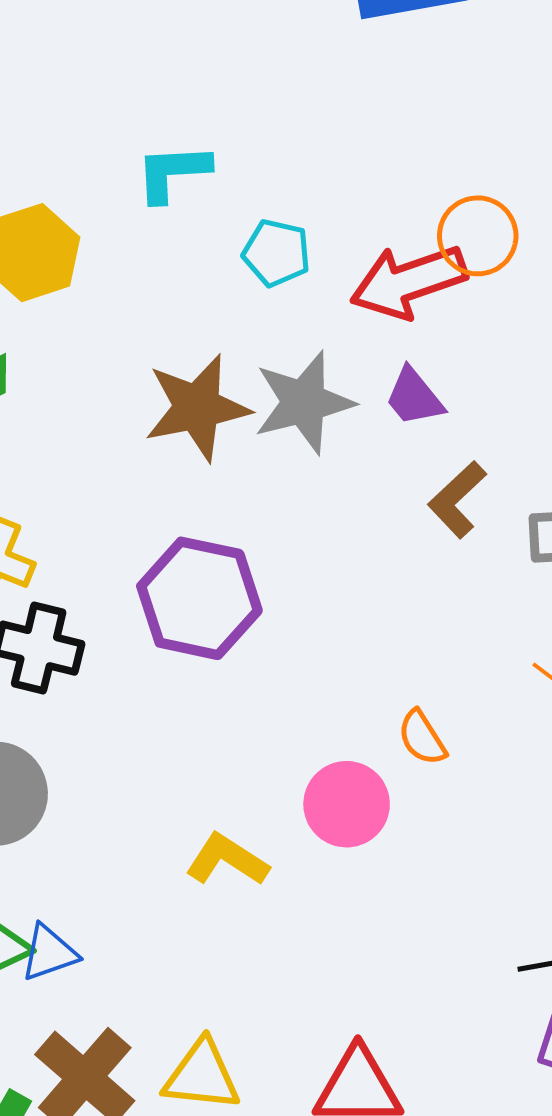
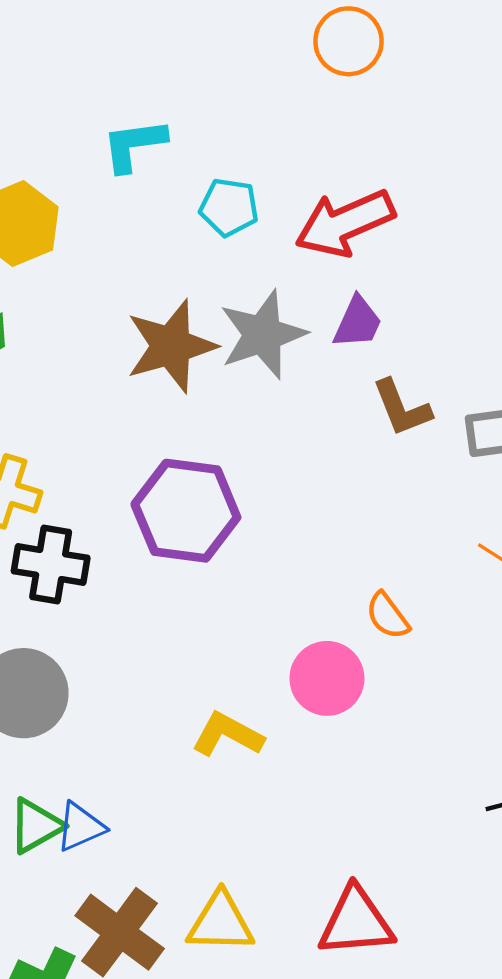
orange circle: (478, 236) -> (348, 41), moved
purple trapezoid: (414, 397) -> (358, 322), turned -112
brown L-shape: (457, 500) -> (402, 408), turned -64

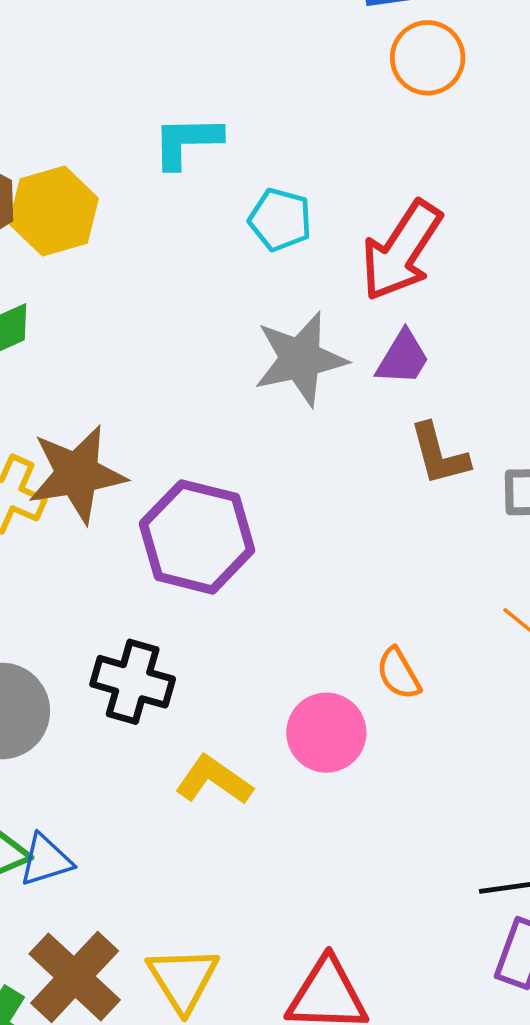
red arrow: (345, 223) -> (401, 251), turned -40
brown star: (171, 346) -> (77, 474), moved
black cross: (51, 564) -> (133, 682), moved
yellow triangle: (220, 922) -> (183, 979), turned 50

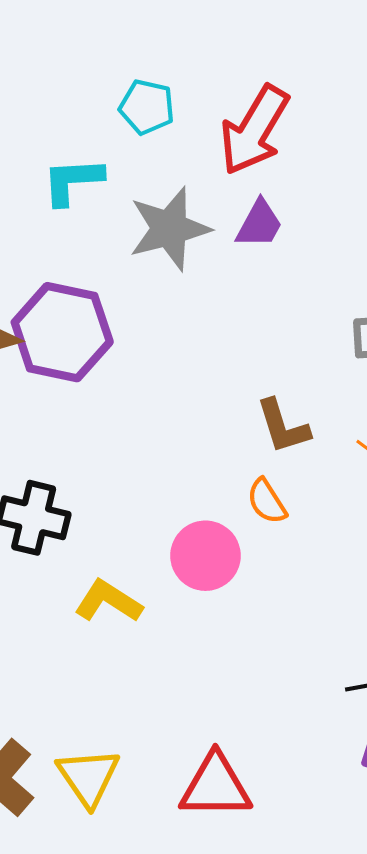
cyan L-shape: (187, 142) -> (73, 181), moved
brown L-shape: (439, 454) -> (283, 426), moved
purple hexagon: (197, 537) -> (62, 332), moved

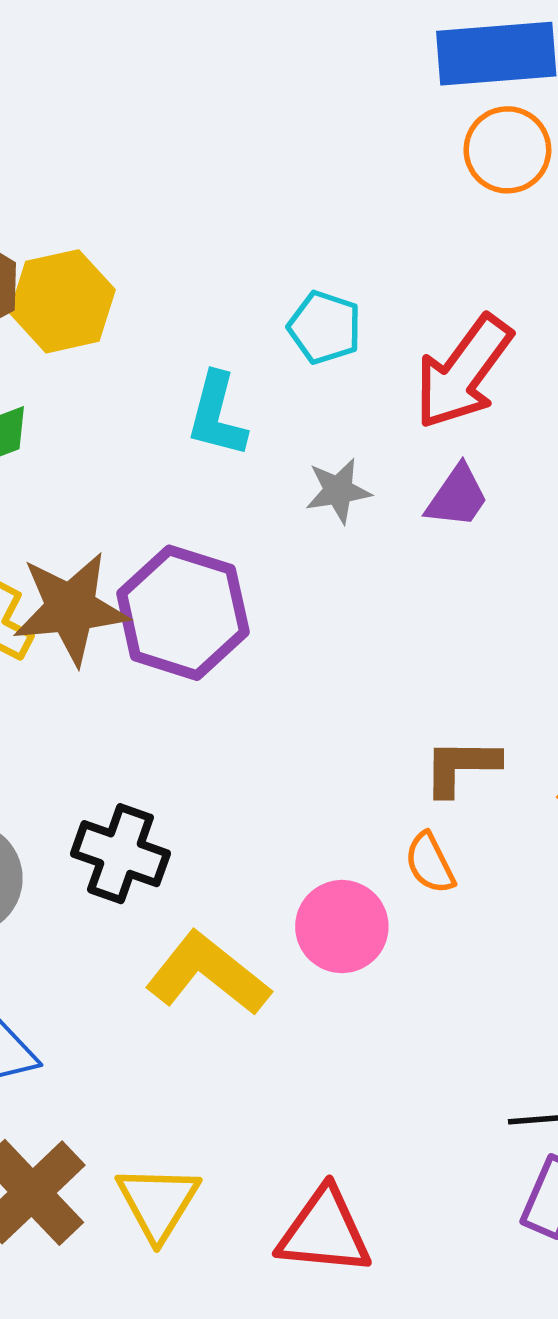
cyan L-shape: (73, 181) -> (217, 415), turned -78
gray star: (169, 229) -> (338, 491), size x0.6
brown L-shape: (283, 426) -> (461, 767), turned 102
yellow L-shape: (108, 601) -> (208, 974), size x1.4

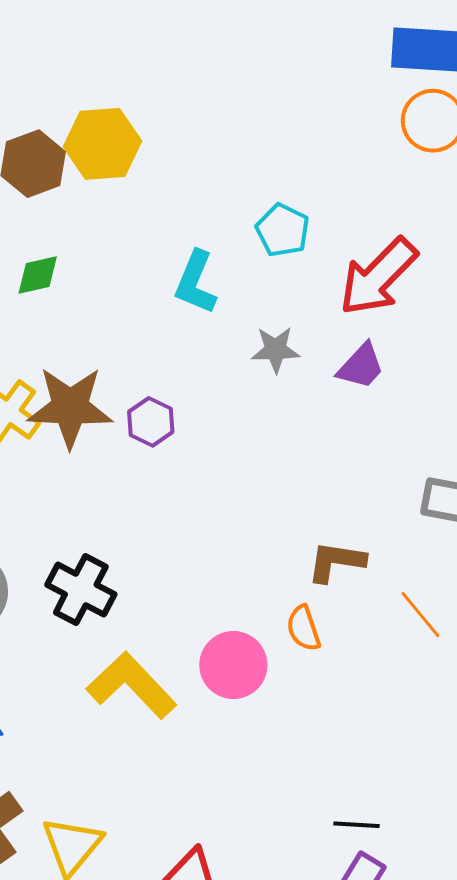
yellow hexagon: (62, 301) -> (102, 144), moved
purple hexagon: (183, 613) -> (151, 422), size x0.5

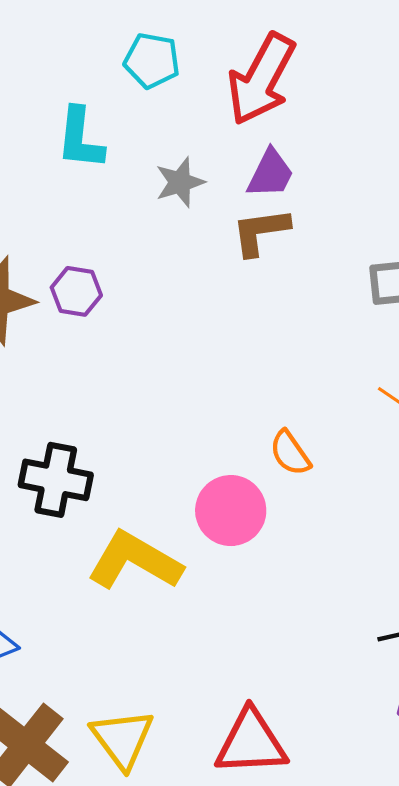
brown L-shape: (336, 562) -> (261, 232), moved

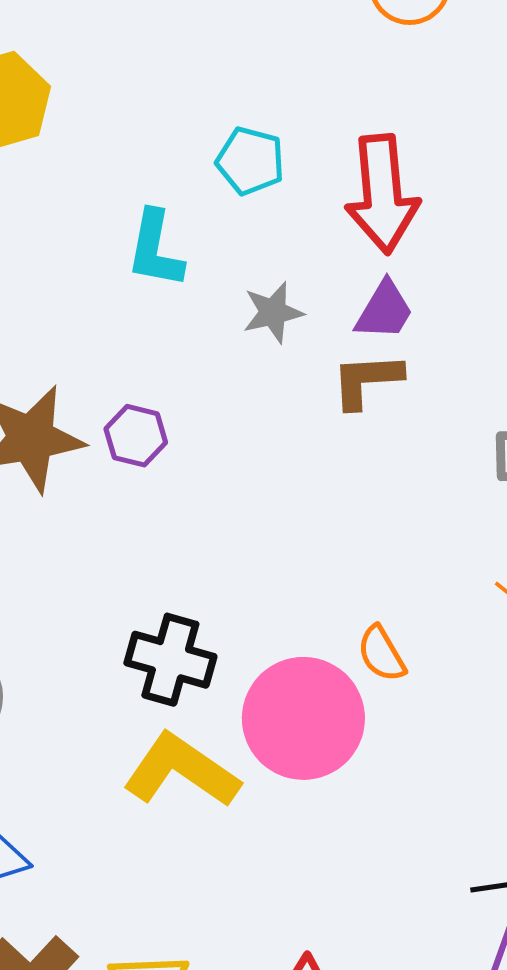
red arrow: (261, 79) -> (382, 194), turned -38
black cross: (56, 480) -> (170, 660), moved
pink circle: (231, 511) -> (303, 718), size x1.4

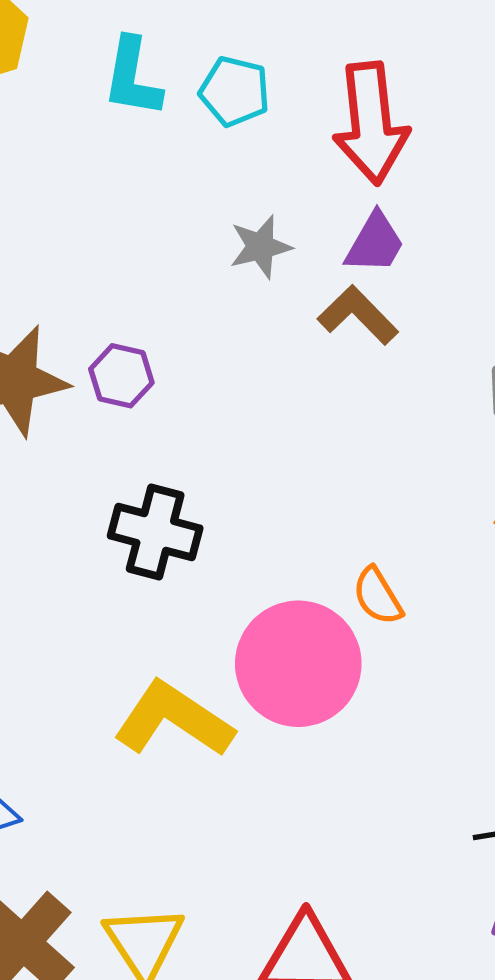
cyan L-shape: (155, 249) -> (132, 77), moved
brown L-shape: (367, 380) -> (358, 315), turned 50
black cross: (170, 660) -> (155, 532), moved

